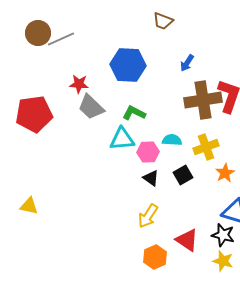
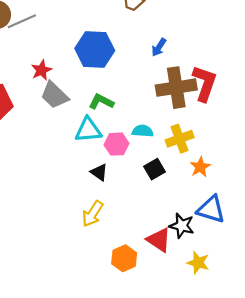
red star: (79, 84) -> (41, 70), turned -30
black triangle: (151, 178) -> (99, 172), moved
yellow arrow: (148, 216) -> (93, 214), moved
black star: (223, 235) -> (182, 226), moved

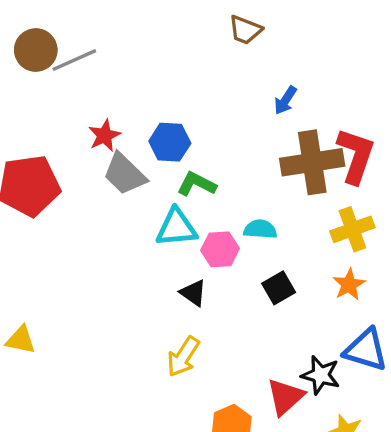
blue hexagon: (95, 50) -> (170, 142), moved, size x0.7
yellow cross: (180, 139) -> (352, 229), moved
red triangle: (159, 240) -> (285, 397), turned 44

